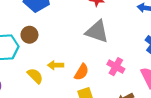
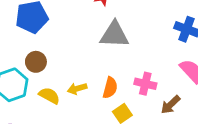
pink cross: (116, 67) -> (145, 84), moved
yellow semicircle: (35, 76) -> (49, 96), moved

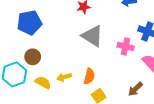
gray triangle: (114, 35) -> (92, 36), turned 30
pink cross: (145, 84) -> (126, 46), moved

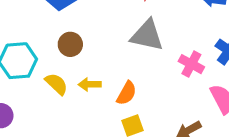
gray triangle: (92, 36) -> (147, 35), turned -35
brown circle: (33, 57) -> (70, 44), moved

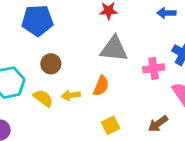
pink cross: (191, 64) -> (154, 68), turned -30
orange semicircle: (127, 93) -> (101, 86), moved

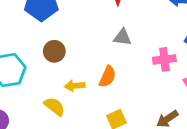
gray triangle: (114, 49) -> (123, 37), size x0.6
yellow semicircle: (43, 98) -> (54, 106), moved

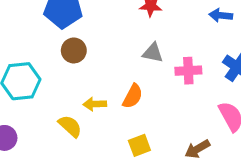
brown circle: (54, 51) -> (74, 50), moved
pink cross: (164, 59) -> (188, 71), moved

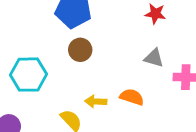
orange semicircle: (133, 96) -> (132, 97), turned -105

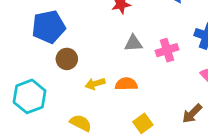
yellow arrow: (96, 101) -> (95, 84), moved

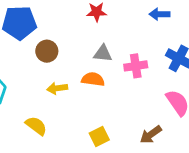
brown circle: (67, 59) -> (47, 51), moved
orange semicircle: (126, 84) -> (93, 79), moved

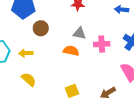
yellow arrow: (57, 88) -> (26, 53), moved

